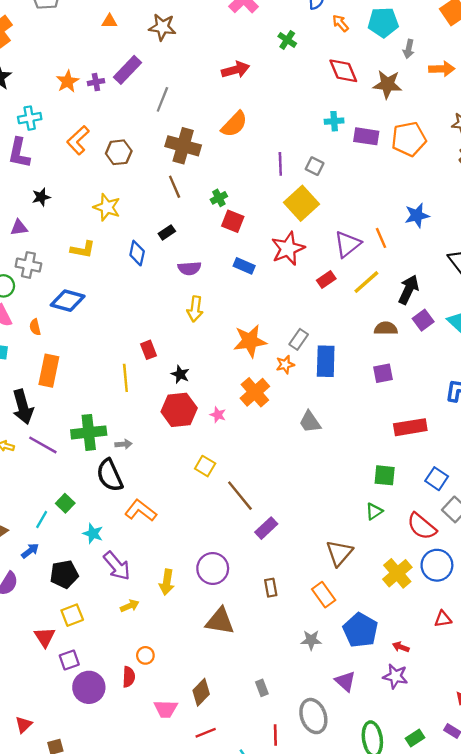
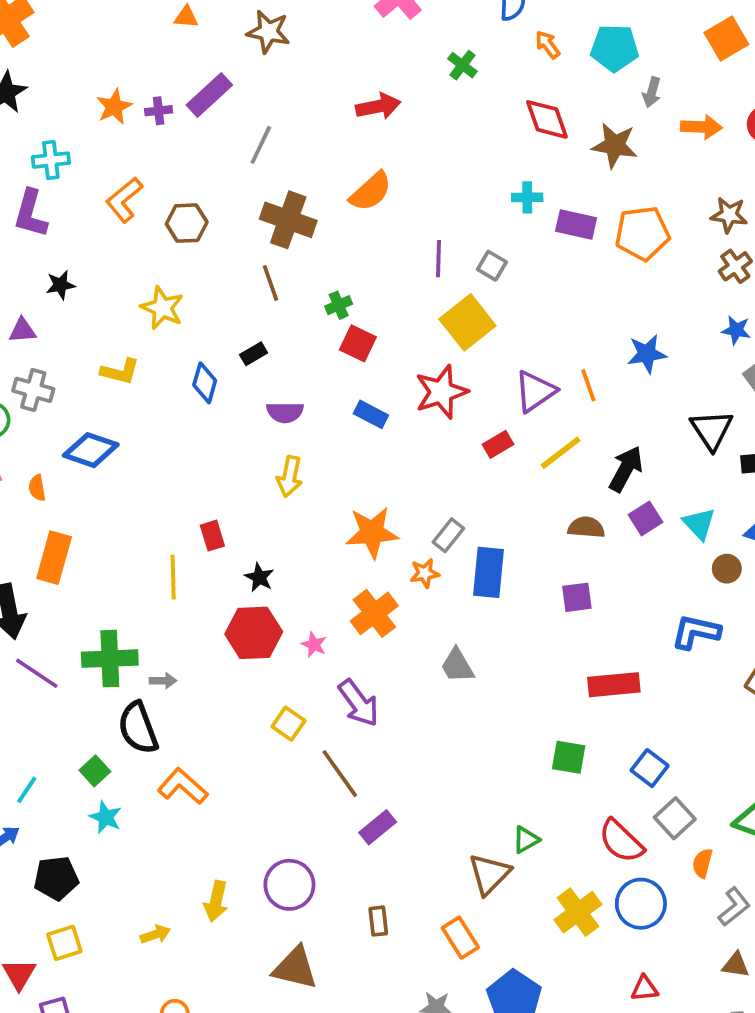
green square: (65, 503) -> (95, 771), moved
green triangle: (374, 511) -> (526, 840), moved
purple arrow: (117, 566) -> (359, 703), moved

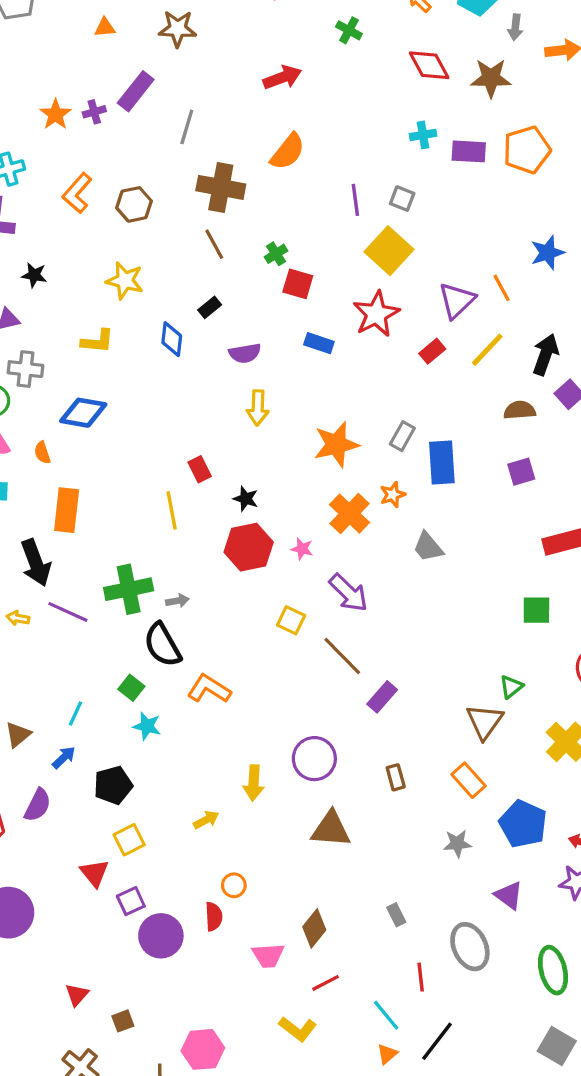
black star: (60, 285) -> (34, 275), turned 30
orange star: (425, 573) -> (393, 495), moved

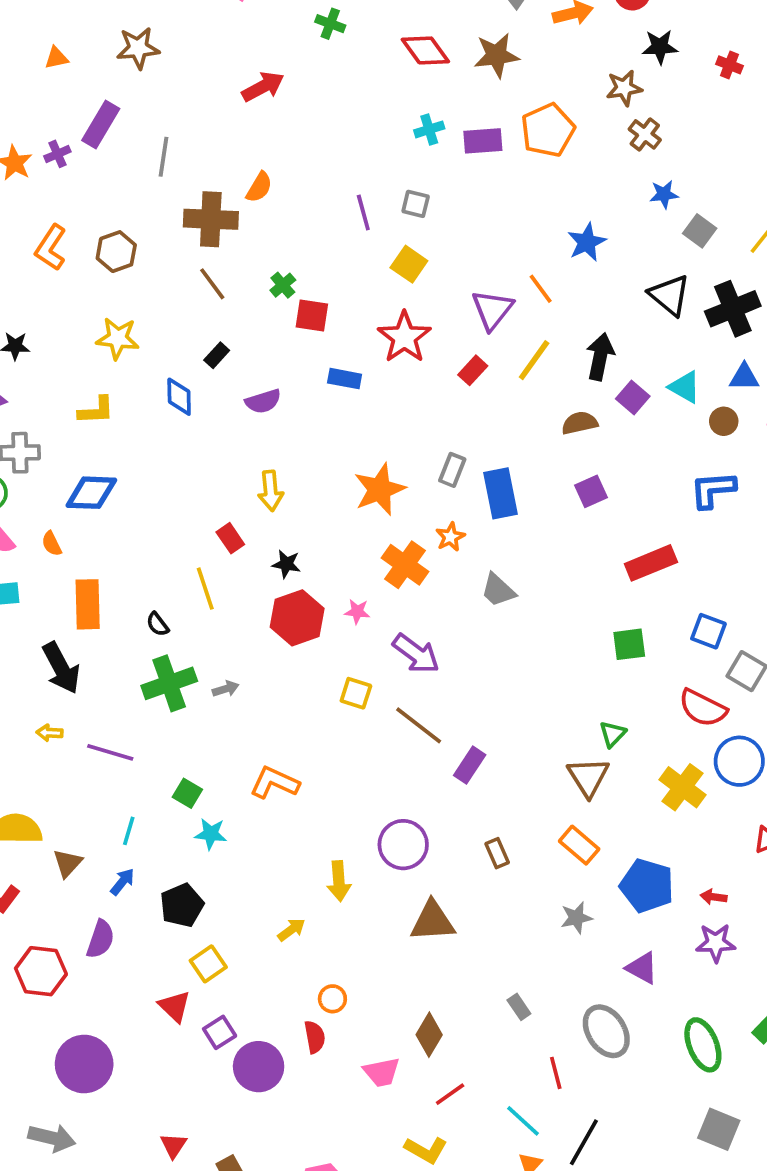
orange semicircle: (288, 152) -> (259, 187), moved, size x0.7
yellow square: (389, 251) -> (409, 264), size x0.7
yellow arrow: (258, 408) -> (271, 491), moved
purple line: (68, 612) -> (110, 752), moved
black semicircle: (162, 645) -> (158, 624), moved, size x0.5

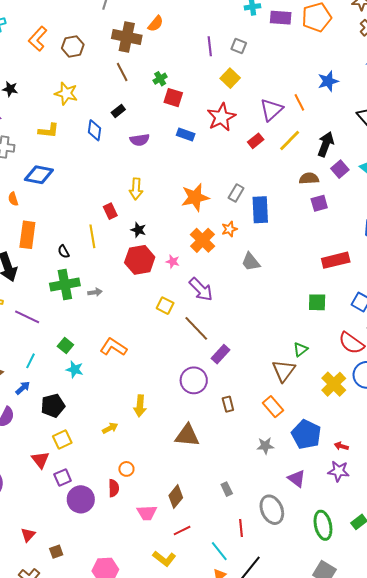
purple square: (591, 491) -> (319, 203), moved
purple circle: (403, 845) -> (194, 380), moved

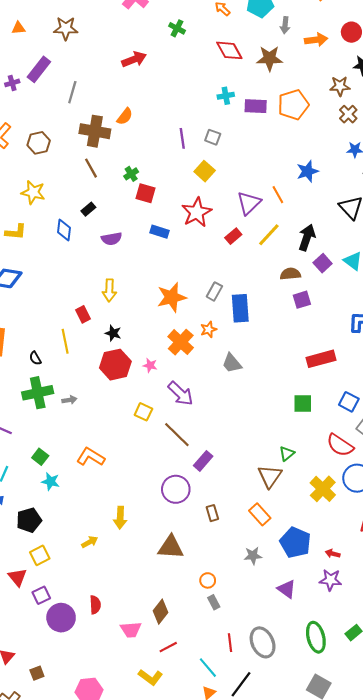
orange circle: (126, 469) -> (208, 580), moved
gray ellipse: (272, 510) -> (263, 642), moved

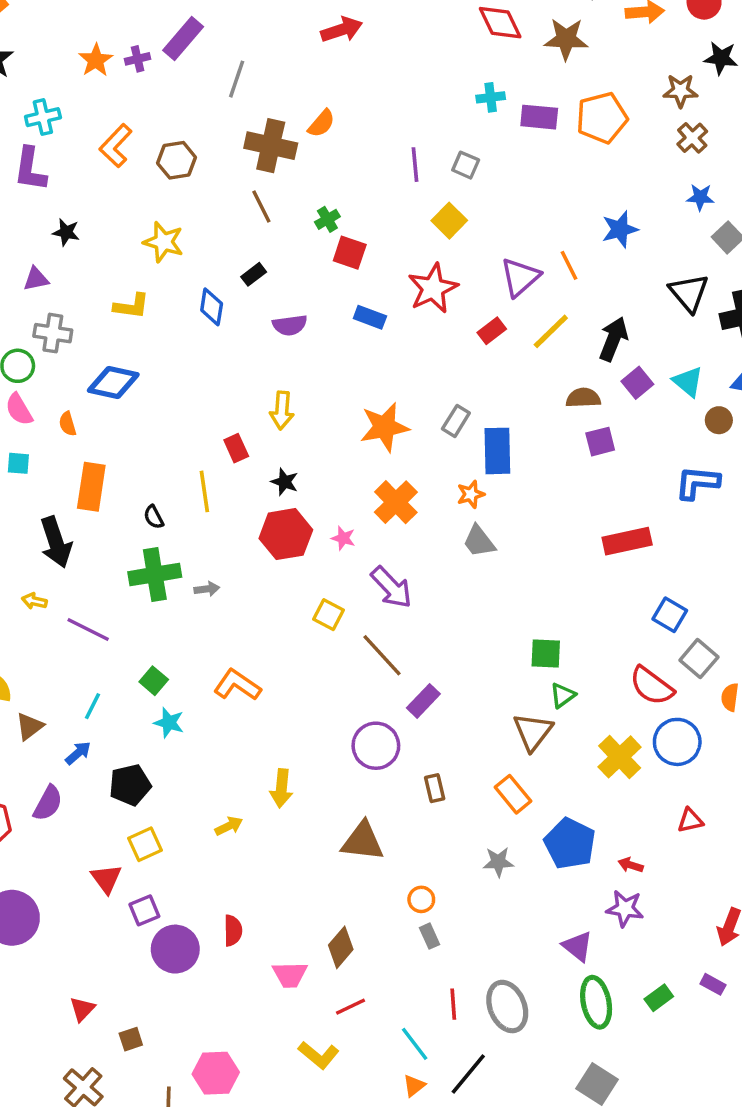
orange star: (209, 329) -> (471, 494), moved
green square: (303, 404) -> (546, 653), moved
purple triangle: (287, 589) -> (578, 946), moved

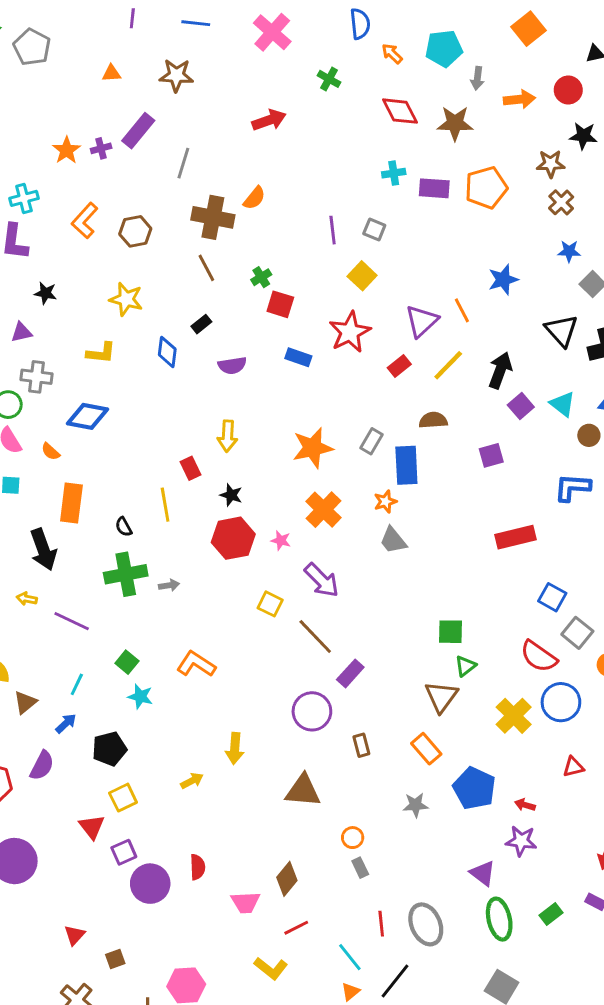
brown semicircle: (583, 398) -> (433, 420), moved
orange semicircle: (68, 424) -> (51, 452), turned -30

